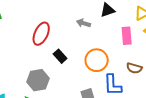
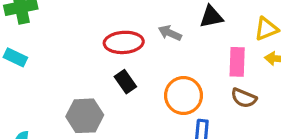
red ellipse: (41, 34) -> (124, 42), moved, turned 55
brown semicircle: (134, 68) -> (244, 98), moved

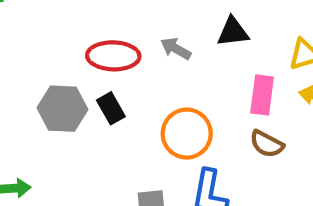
gray hexagon: (85, 116) -> (62, 109), moved

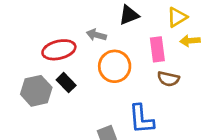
orange circle: (187, 134) -> (115, 66), moved

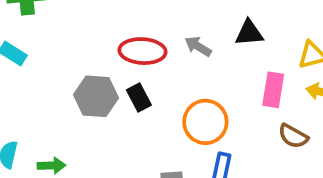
orange circle: (115, 66) -> (205, 122), moved
brown semicircle: (168, 79) -> (293, 136), moved

